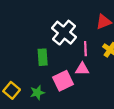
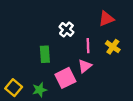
white cross: (64, 33) -> (66, 29), size x0.6
pink triangle: (82, 69) -> (85, 66), turned -40

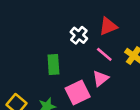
red triangle: (106, 19) -> (108, 26), moved
pink line: (88, 46) -> (104, 54), turned -48

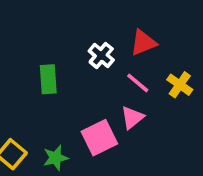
green rectangle: (53, 65) -> (48, 79), moved

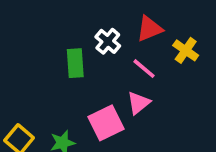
green rectangle: (48, 79) -> (75, 63), moved
yellow cross: (180, 85) -> (186, 50), moved

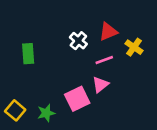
green rectangle: (75, 63) -> (28, 54), moved
pink line: (144, 69) -> (104, 60), turned -60

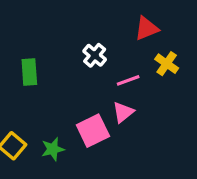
red triangle: (108, 32) -> (147, 28), moved

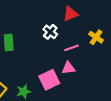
red triangle: (147, 28) -> (70, 14), moved
pink triangle: (123, 112) -> (68, 68), turned 32

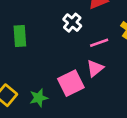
pink triangle: (68, 68) -> (95, 68), turned -32

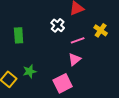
pink square: (71, 83) -> (63, 83), moved
green star: (39, 98) -> (30, 71), moved

